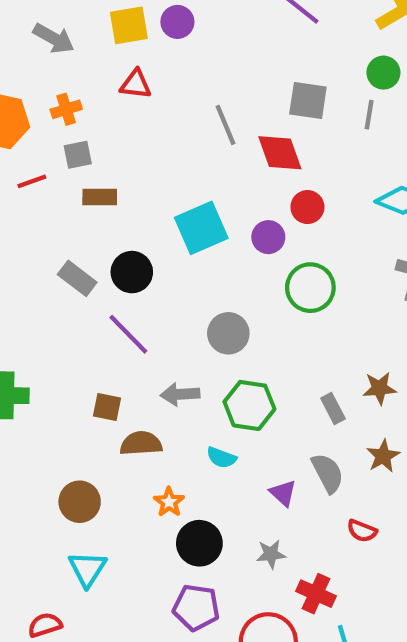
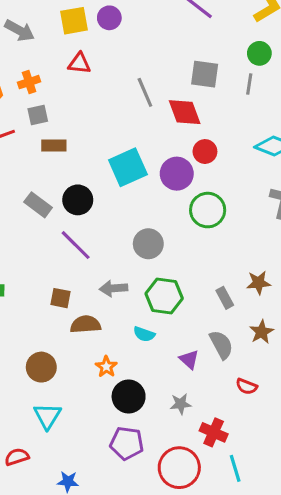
purple circle: (268, 237) -> (177, 174), size x1.4

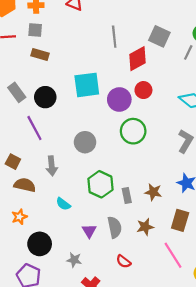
red diamond: (185, 112) -> (137, 59), turned 65
gray arrow: (114, 288) -> (52, 166), turned -108
green hexagon: (164, 296) -> (100, 184), moved
orange star: (106, 367) -> (19, 217), moved

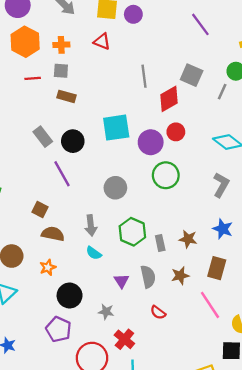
gray arrow: (52, 166) -> (91, 225), moved

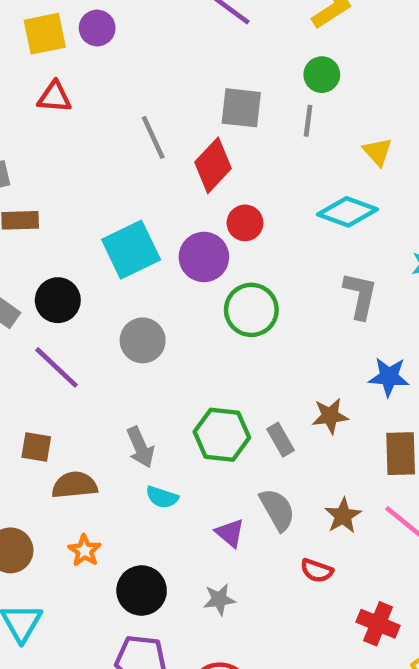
gray circle: (115, 188) -> (143, 340), moved
brown star: (180, 276) -> (343, 516), moved
red cross: (124, 339) -> (378, 624), moved

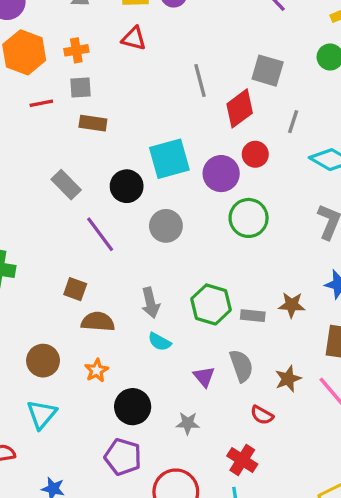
gray line: (308, 121) -> (293, 122), moved
black circle: (58, 300) -> (127, 186), moved
gray rectangle: (280, 440) -> (253, 316), turned -65
red cross: (378, 624) -> (242, 460), moved

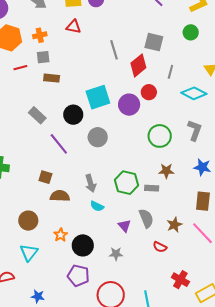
green circle: (249, 218) -> (160, 136), moved
brown star: (292, 305) -> (166, 171), moved
orange star: (97, 370) -> (61, 235), moved
red cross: (242, 460) -> (180, 280), moved

